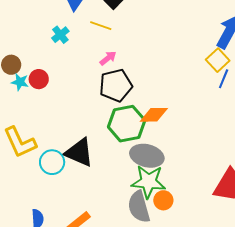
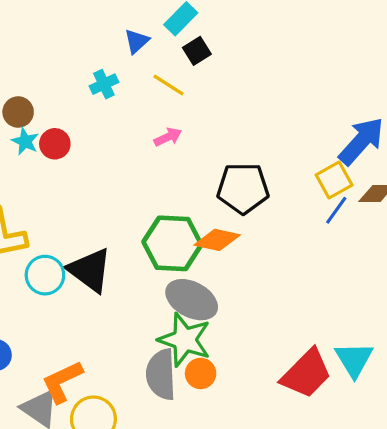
black pentagon: (116, 85) -> (243, 188), moved

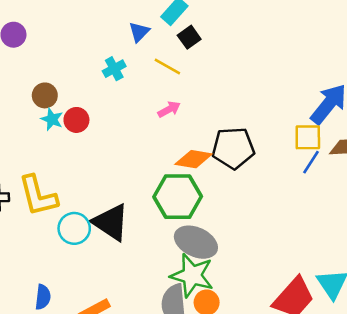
yellow square: (334, 180) -> (308, 137), turned 32
orange diamond: (217, 240) -> (194, 159), moved

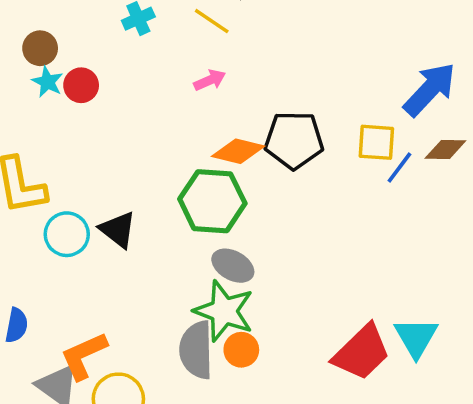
yellow square: (308, 137) -> (376, 142), moved
black triangle: (111, 222) -> (118, 230), size x0.7
gray ellipse: (196, 242) -> (233, 266), size x0.7

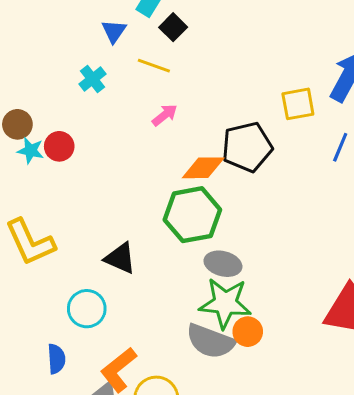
yellow square: (376, 142) -> (298, 104), moved
cyan circle: (67, 234) -> (87, 309), moved
gray semicircle: (196, 350) -> (210, 341), turned -54

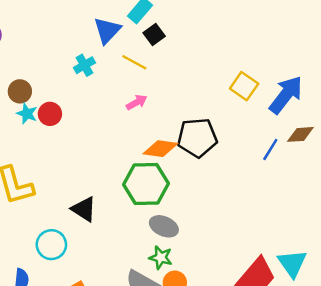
blue triangle: (114, 31) -> (107, 30), size x1.4
yellow square: (298, 104) -> (244, 86), moved, turned 36
green star: (225, 303) -> (161, 258), size x0.6

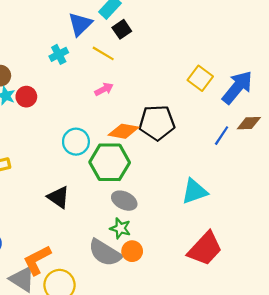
black triangle: (84, 209) -> (59, 197), moved
cyan circle: (51, 245) -> (76, 142), moved
cyan triangle: (292, 263) -> (194, 191), moved, turned 44

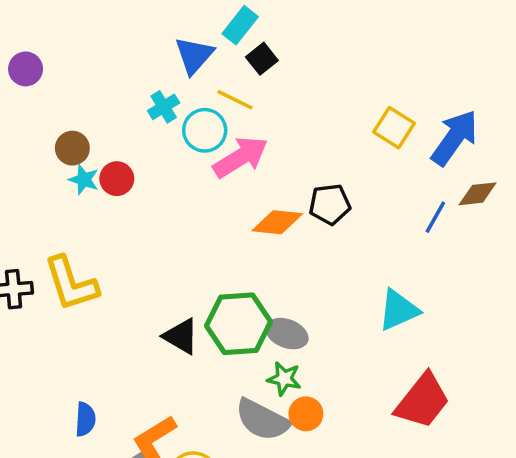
pink arrow: (104, 89) -> (241, 157), size x1.8
black pentagon: (157, 123) -> (330, 204), size x0.7
cyan circle: (76, 142) -> (205, 130), moved
green hexagon: (110, 162) -> (238, 324), moved

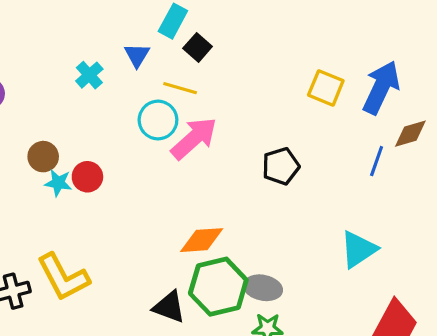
blue triangle: (194, 55) -> (137, 55), size x0.7
cyan cross: (164, 107) -> (89, 75), moved
orange diamond: (277, 222) -> (202, 240), moved

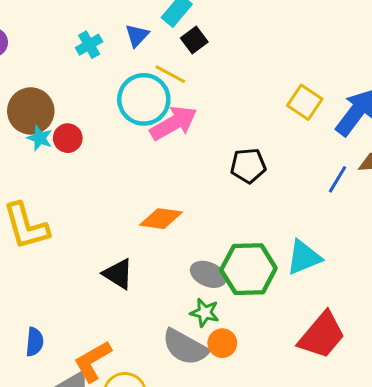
cyan circle: (158, 120) -> (144, 99), size x1.4
brown circle: (43, 157) -> (31, 111), size x1.6
green hexagon: (218, 287) -> (248, 269), moved

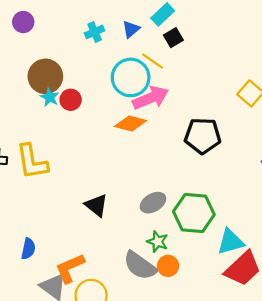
black pentagon: (248, 166) -> (203, 136), size x1.4
orange diamond: (161, 219) -> (131, 124), moved
cyan triangle: (304, 257) -> (231, 242), moved
gray ellipse: (208, 274) -> (153, 203), moved, turned -60

